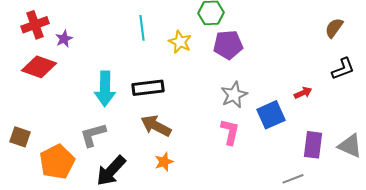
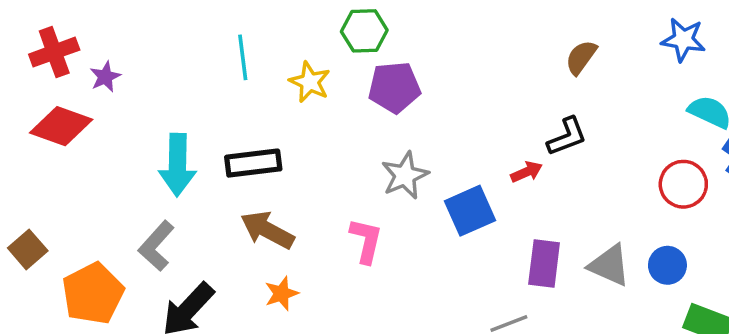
black L-shape: (343, 69) -> (567, 137), moved
pink L-shape: (230, 132) -> (366, 241), moved
gray L-shape: (93, 135) -> (156, 246), turned -32
brown square: (20, 137) -> (28, 249), turned 30

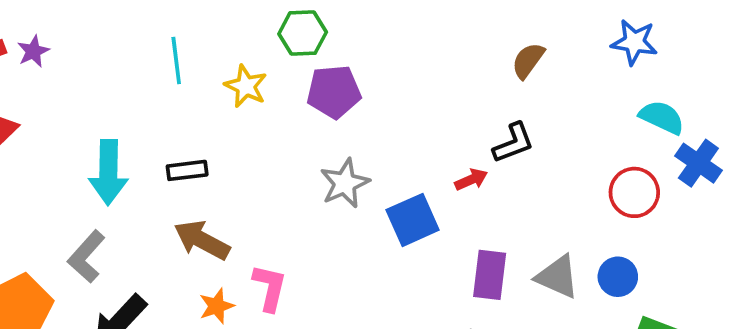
purple star: (105, 77) -> (33, 51), moved
black rectangle: (253, 163) -> (187, 170), size x0.7
pink L-shape: (366, 241) -> (270, 288), moved

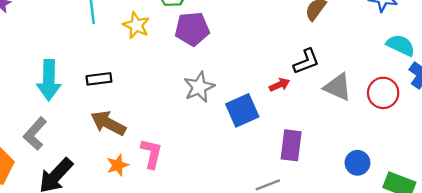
gray triangle: (557, 277) -> (338, 87), moved
blue circle: (618, 277) -> (357, 163), moved

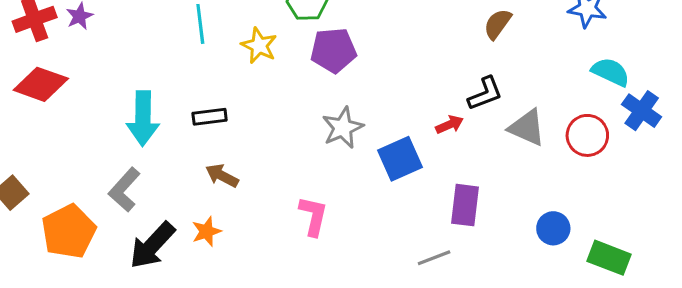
brown arrow: (108, 123) -> (222, 176), size x0.7
pink L-shape: (151, 153) -> (313, 216), moved
orange star: (118, 165) -> (206, 231), moved

